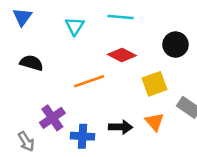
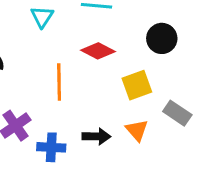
orange line: (89, 81) -> (59, 82), turned -72

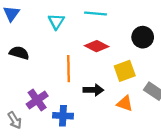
orange triangle: (137, 130) -> (125, 103), turned -30
black arrow: (96, 136) -> (93, 90), moved

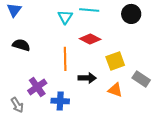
cyan triangle: (56, 21) -> (65, 17), moved
black circle: (143, 37) -> (131, 14), moved

